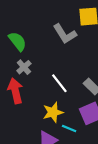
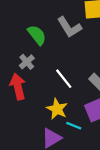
green semicircle: (17, 41) -> (37, 35), moved
yellow star: (53, 112) -> (57, 109), turned -30

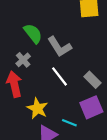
gray L-shape: (69, 27) -> (59, 47), moved
yellow star: (57, 109) -> (37, 108), moved

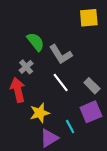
yellow star: (37, 108) -> (40, 113), turned 30
cyan line: (69, 123) -> (70, 126), turned 40

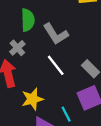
green semicircle: (36, 42) -> (28, 20), turned 36

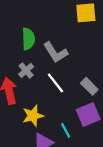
gray cross: (17, 48) -> (26, 70), moved

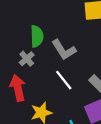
gray cross: (26, 70) -> (27, 59), moved

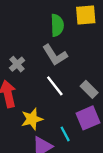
green semicircle: (37, 36) -> (57, 25), moved

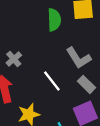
gray L-shape: (55, 55) -> (78, 58), moved

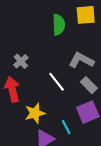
gray L-shape: (78, 58) -> (81, 60), turned 150

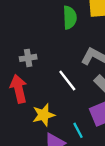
gray cross: (21, 61) -> (28, 58), turned 32

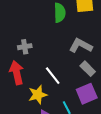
white line: (67, 80) -> (53, 76), moved

